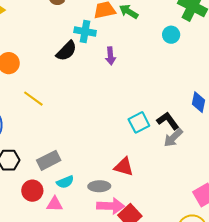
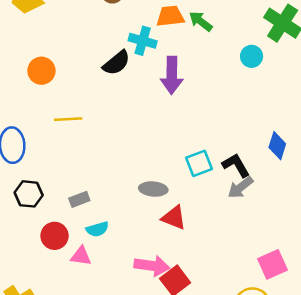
purple arrow: (111, 56) -> (172, 75), size x1.6
yellow line: (33, 99) -> (68, 119), turned -45
gray rectangle: (49, 160) -> (79, 199), size x0.7
gray ellipse: (99, 186) -> (153, 189), moved

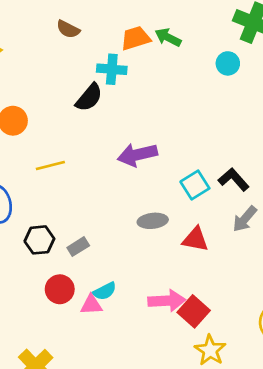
purple arrow: (172, 75) -> (137, 155), moved, turned 87
gray arrow: (241, 187) -> (245, 219), moved
black hexagon: (29, 194) -> (39, 240), moved
red triangle: (174, 218) -> (195, 239), moved
cyan semicircle: (97, 229) -> (105, 291), moved

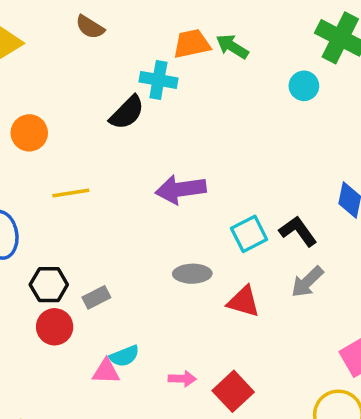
brown semicircle: (68, 29) -> (90, 27), moved
red circle: (60, 289) -> (55, 327), moved
pink arrow: (167, 301) -> (182, 379), moved, size x0.6

